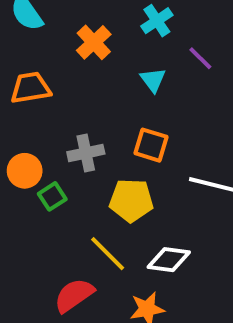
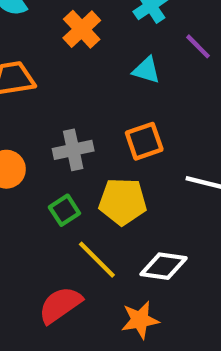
cyan triangle: (153, 80) -> (146, 70), turned -36
orange square: (151, 145) -> (144, 141), turned -36
green square: (52, 196) -> (64, 210), moved

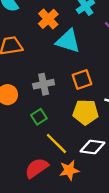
cyan triangle: (146, 70) -> (68, 41), moved, size x1.6
yellow pentagon: (123, 202) -> (85, 112), moved
orange star: (140, 320) -> (69, 170), moved

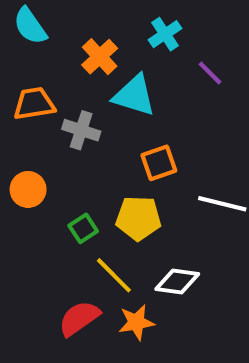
gray cross: (44, 84) -> (81, 130), moved, turned 30
yellow pentagon: (85, 112) -> (138, 218), moved

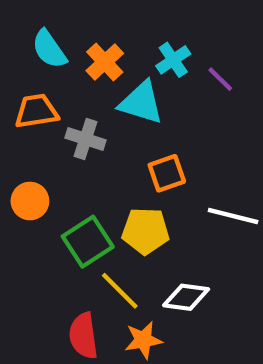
cyan semicircle: (30, 26) -> (49, 49), moved
cyan cross: (165, 34) -> (173, 60), moved
green square: (83, 228) -> (88, 242), size x1.6
red semicircle: (79, 318) -> (83, 336), turned -63

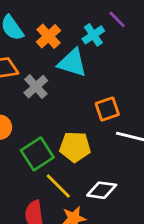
purple line: (220, 79) -> (117, 19), moved
gray cross: (86, 139) -> (36, 87), turned 30
orange square: (167, 173) -> (107, 109), moved

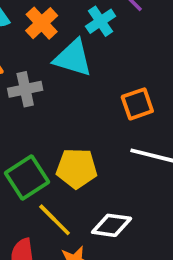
gray cross: (36, 87) -> (25, 89), turned 30
orange square: (107, 109) -> (137, 104), moved

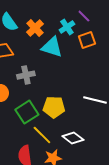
gray cross: (25, 89) -> (26, 75), moved
orange square: (137, 104) -> (87, 40), moved
white diamond: (112, 225) -> (73, 138), turned 30

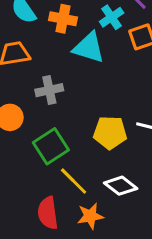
orange cross: (35, 28) -> (63, 19), turned -36
yellow pentagon: (54, 107) -> (110, 133), moved

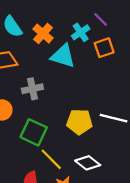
orange cross: (63, 19) -> (43, 34), turned 30
green square: (51, 146) -> (34, 132), turned -32

